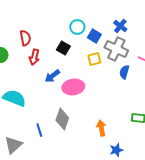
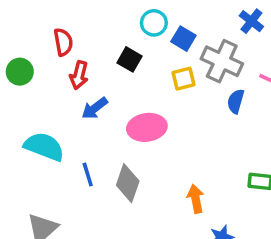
blue cross: (120, 26) -> (251, 21), moved
blue arrow: (52, 76) -> (95, 108), moved
blue line: (39, 130) -> (88, 174), moved

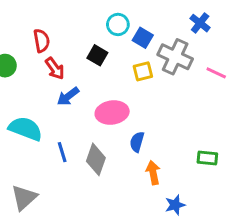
red arrow: (79, 75) -> (55, 69), turned -50
blue semicircle: (236, 101) -> (137, 142), moved

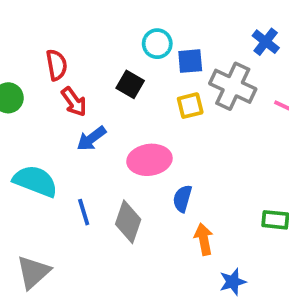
blue square: (143, 38) -> (190, 61), turned -36

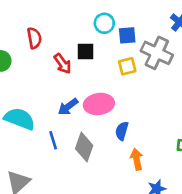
black square: (130, 84) -> (85, 52), turned -30
red arrow: (74, 102) -> (63, 64), moved
blue arrow: (91, 139) -> (68, 107), moved

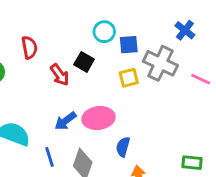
black square: (85, 52) -> (84, 62), turned 30

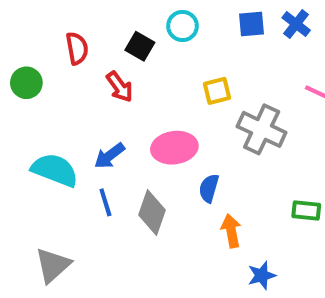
blue square: (129, 45) -> (251, 24), moved
black square: (84, 62) -> (140, 46), moved
gray cross: (160, 63) -> (262, 129), moved
blue arrow: (65, 121) -> (109, 156), moved

